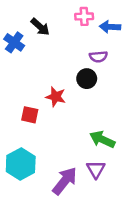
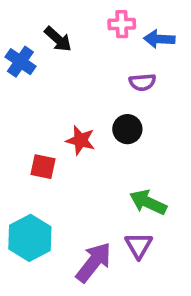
black circle: (87, 79) -> (127, 129), moved

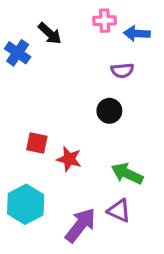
red star: (80, 140) -> (69, 159), moved
purple triangle: (139, 245) -> (119, 211), turned -35

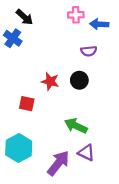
black arrow: (50, 33) -> (24, 17), moved
red star: (69, 159) -> (50, 81), moved
green arrow: (127, 174) -> (76, 126), moved

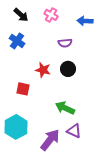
pink cross: (76, 15) -> (51, 15), moved, turned 32
blue cross: (13, 38) -> (17, 41), moved
purple semicircle: (89, 51) -> (65, 43), moved

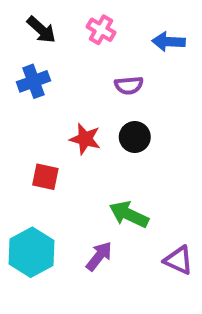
blue cross: (17, 41) -> (33, 81), turned 35
purple triangle: (74, 131) -> (178, 260), moved
purple arrow: (50, 140) -> (99, 256), moved, size x0.7

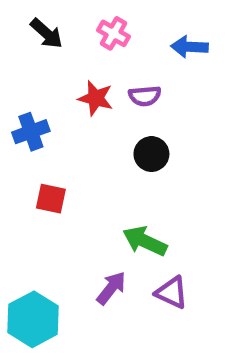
blue cross: (33, 81) -> (31, 132), moved
red star: (85, 139) -> (96, 98), moved
cyan hexagon: (31, 252) -> (33, 319), moved
purple triangle: (178, 260) -> (172, 292), moved

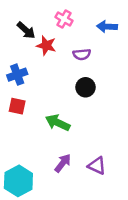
black arrow: (47, 33) -> (26, 30), moved
red star: (96, 98) -> (46, 46), moved
red square: (51, 199) -> (17, 106), moved
green arrow: (145, 241) -> (58, 123), moved

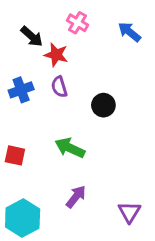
blue arrow: (107, 27) -> (129, 32), turned 36
purple semicircle: (82, 54) -> (59, 87), moved, turned 78
red square: (17, 106) -> (15, 155), moved
purple triangle: (97, 166) -> (129, 212), moved, turned 36

